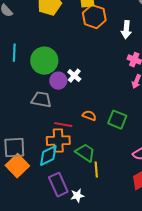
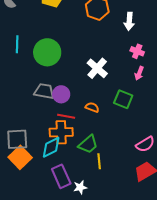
white cross: (74, 76) -> (97, 68), moved, size x1.5
purple circle: (58, 81) -> (61, 94), moved
green square: (117, 120) -> (123, 99), moved
green trapezoid: (85, 153) -> (88, 144), turned 105

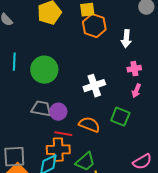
pink cross: (137, 51) -> (134, 69), turned -32
white cross: (97, 68) -> (94, 86), turned 30
orange semicircle: (92, 107) -> (89, 125), size x1.5

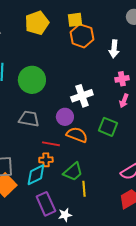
purple circle: (58, 112) -> (65, 117), moved
orange cross: (58, 150) -> (46, 160), size x0.6

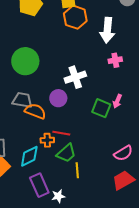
white arrow: (114, 49) -> (107, 30), size x1.4
pink arrow: (124, 101) -> (117, 101), moved
orange semicircle: (77, 135) -> (35, 111), moved
red line: (51, 144) -> (61, 133), moved
orange cross: (46, 160) -> (47, 140), moved

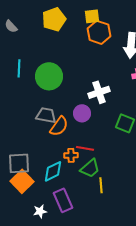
orange semicircle: (35, 111) -> (59, 126), turned 105
white star: (58, 196) -> (40, 211), moved

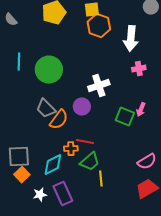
gray trapezoid: (46, 115) -> (46, 109), turned -145
orange square: (22, 181) -> (22, 175), size x0.7
white star: (40, 211) -> (40, 195), moved

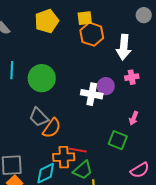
white cross: (99, 86) -> (92, 94), turned 30
purple circle: (82, 107) -> (106, 86), moved
green square: (125, 117) -> (118, 140), moved
orange cross: (71, 149) -> (64, 157), size x1.5

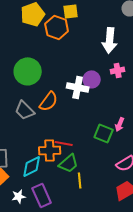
orange hexagon: (92, 34) -> (57, 27), moved
pink arrow: (134, 118) -> (120, 124), moved
orange semicircle: (52, 128) -> (49, 101), moved

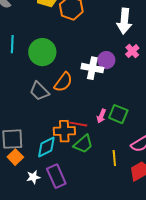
pink cross: (118, 70) -> (132, 51), turned -32
pink arrow: (120, 124) -> (101, 116), moved
yellow line: (80, 180) -> (114, 158), moved

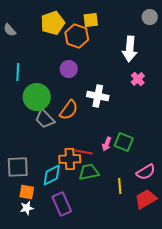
green circle: (42, 52) -> (37, 97), moved
purple circle: (106, 60) -> (69, 69), moved
green trapezoid: (83, 144) -> (89, 172), turned -150
orange square: (15, 157) -> (27, 192), moved, turned -35
white star: (33, 177) -> (27, 208), moved

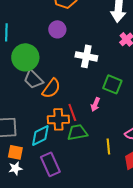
orange semicircle: (69, 110) -> (51, 88), moved
green square: (124, 142) -> (112, 84), moved
red line: (84, 152) -> (72, 112), turned 60

